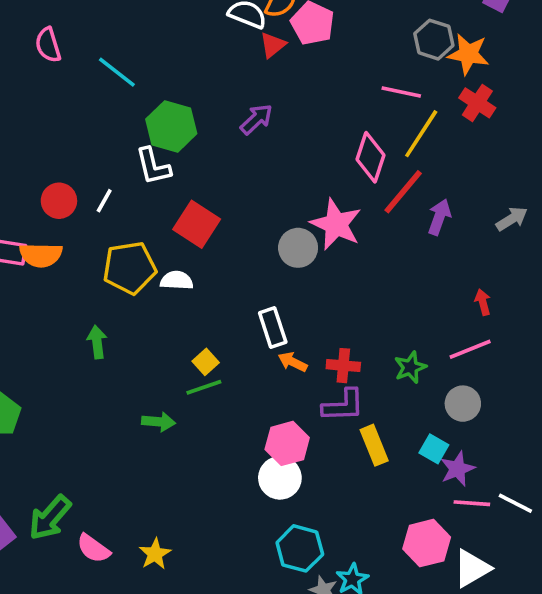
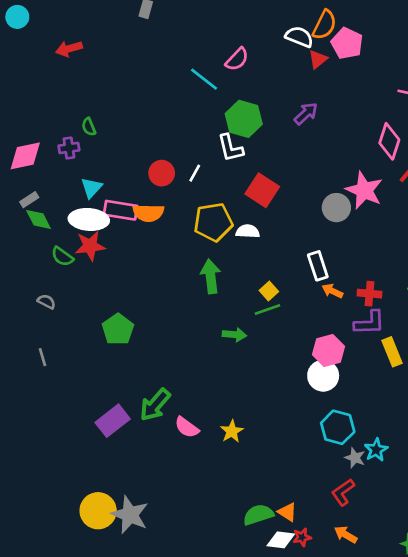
pink semicircle: (48, 45) -> (237, 59), moved, turned -120
green arrow: (97, 342) -> (211, 276), moved, size x1.4

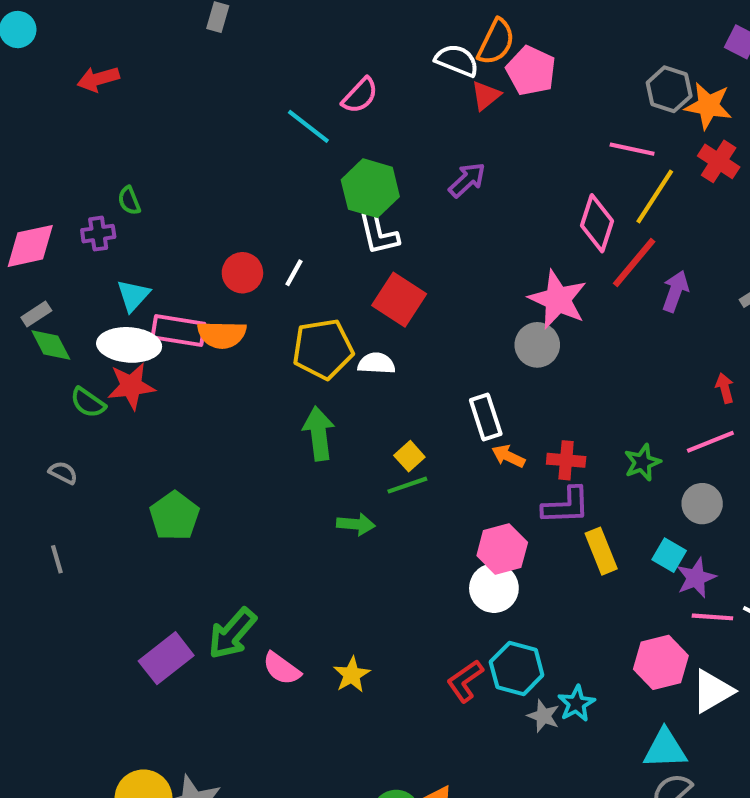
white L-shape: (230, 148) -> (379, 234), moved
gray circle: (336, 208) -> (537, 345), moved
red L-shape: (343, 492) -> (465, 681), moved

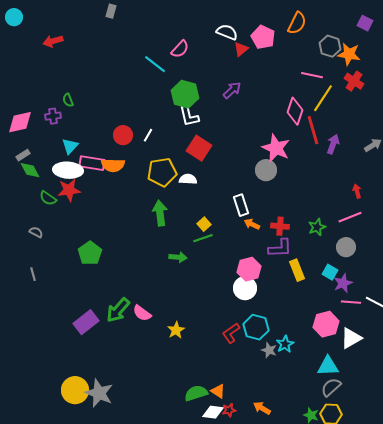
orange semicircle: (496, 42) -> (297, 23), moved
red line: (634, 262) -> (313, 130), turned -56
pink semicircle: (282, 669) -> (142, 313), moved

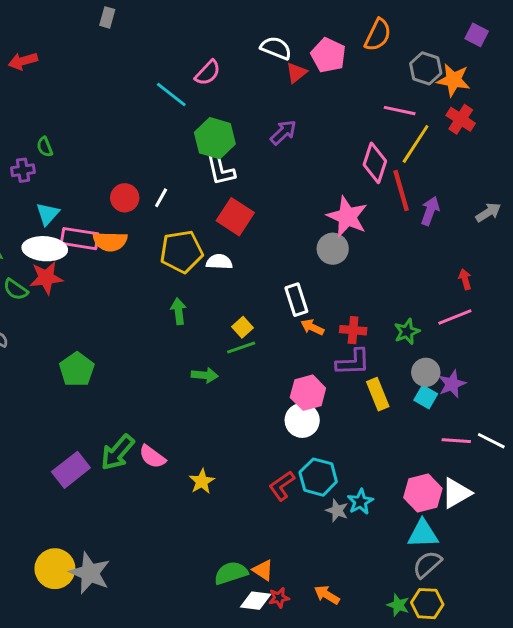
green arrow: (160, 213) -> (179, 311), size x0.7
gray circle: (346, 247) -> (426, 372), moved
purple star: (343, 283) -> (452, 384), moved
pink hexagon: (326, 324) -> (423, 493), moved

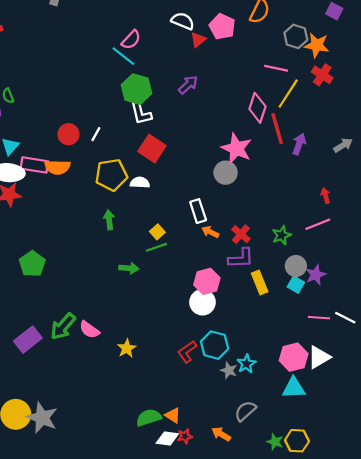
cyan line: (171, 95) -> (123, 56), moved
red cross: (353, 330) -> (241, 234), turned 36
gray semicircle: (427, 564) -> (245, 411), moved

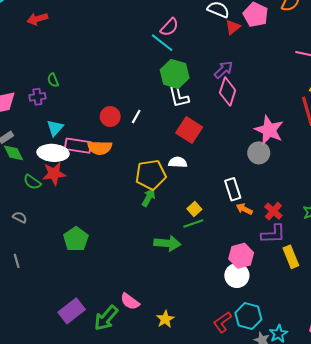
pink diamond: (257, 108) -> (228, 92), moved
yellow pentagon: (111, 175) -> (151, 175), moved
green arrow: (109, 220) -> (149, 198), turned 36
green arrow: (129, 268) -> (167, 243), size x1.4
green arrow: (63, 326) -> (106, 318), moved

